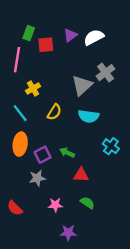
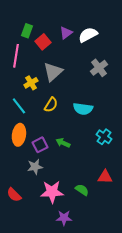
red square: (46, 45) -> (43, 42), turned -35
gray triangle: (82, 85) -> (53, 72), moved
red triangle: (81, 175) -> (105, 177), moved
pink star: (55, 205) -> (52, 192), size x1.6

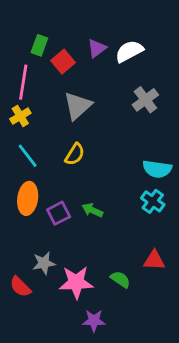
yellow cross: (31, 83) -> (20, 116), moved
cyan semicircle: (83, 109) -> (157, 169), moved
gray star: (35, 167) -> (44, 263), moved

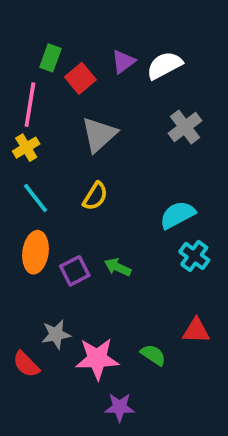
cyan semicircle: (157, 169) -> (177, 215), moved, turned 144

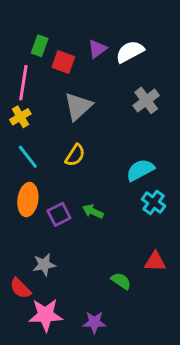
red square: (80, 78) -> (63, 62), turned -30
pink star: (97, 359) -> (46, 315), moved

